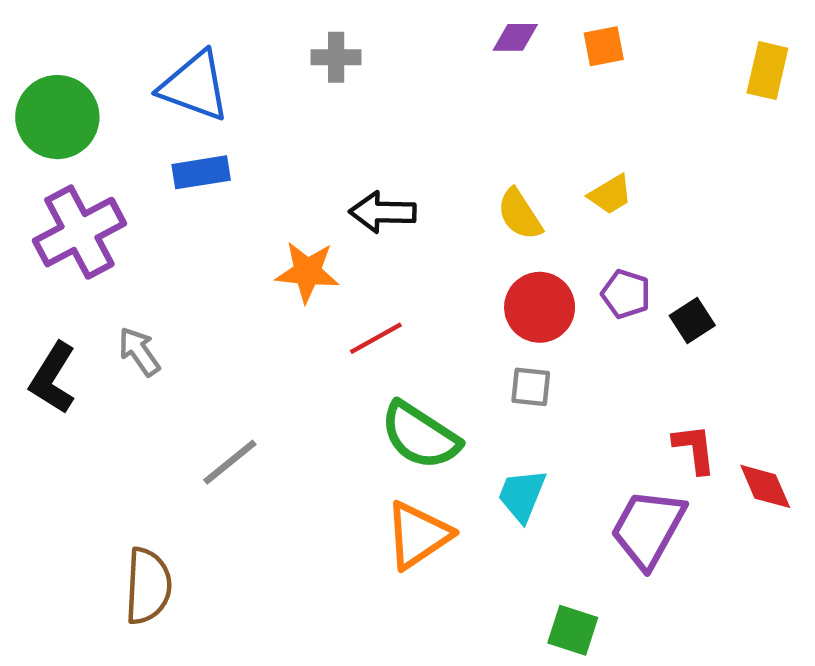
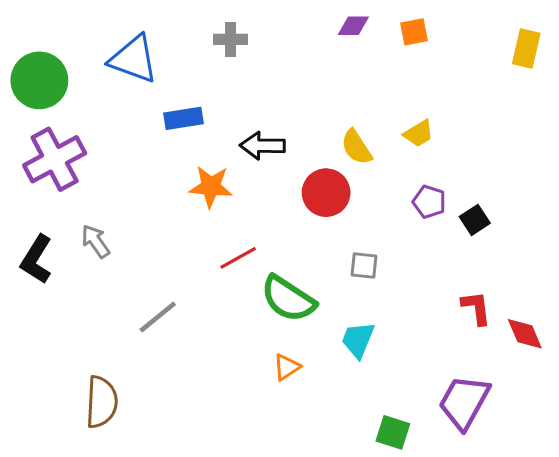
blue rectangle: (201, 172) -> (183, 118), moved
red circle: (540, 307) -> (326, 193), moved
red line: (376, 338) -> (238, 258), moved
purple trapezoid: (648, 528) -> (464, 402), moved
orange triangle: (418, 535) -> (287, 367), size x0.6

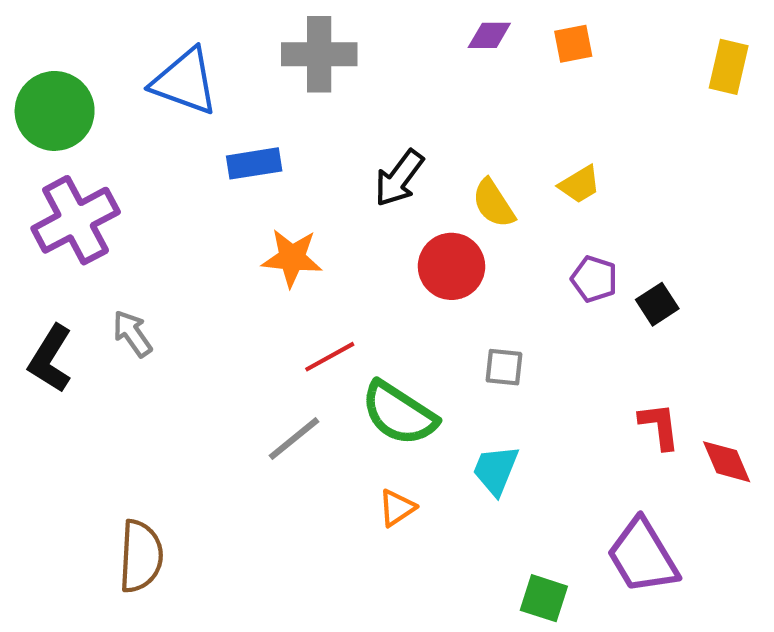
gray cross: (231, 39) -> (319, 54), size x1.6
black arrow: (262, 146) -> (399, 178), moved, turned -54
gray line: (158, 317) -> (294, 439), moved
purple trapezoid: (464, 402) -> (643, 556), turned -60

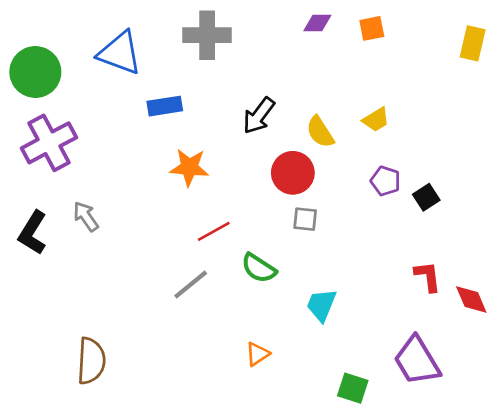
gray square: (504, 367) -> (305, 219), moved
green semicircle: (399, 413) -> (259, 268), size x0.7
orange triangle: (397, 508) -> (257, 354), moved

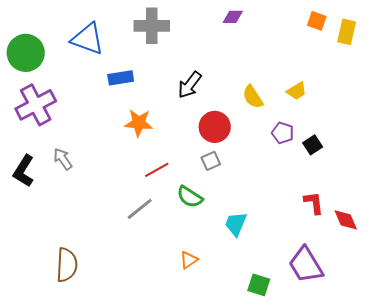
orange square: (372, 28) -> (317, 21), moved, turned 30
yellow trapezoid: (376, 120) -> (297, 91), moved
yellow semicircle: (320, 132) -> (253, 97), moved
gray square: (305, 219) -> (211, 161), moved, turned -30

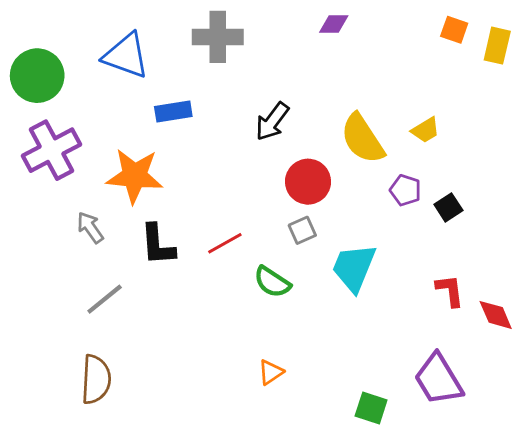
yellow semicircle: (253, 97) -> (362, 139), size x1.5
orange star: (139, 123) -> (135, 176), moved, size x1.4
black L-shape: (24, 171) -> (158, 245), moved, turned -36
gray line: (140, 209) -> (105, 299), moved
cyan trapezoid: (236, 224) -> (354, 268), moved, size x1.4

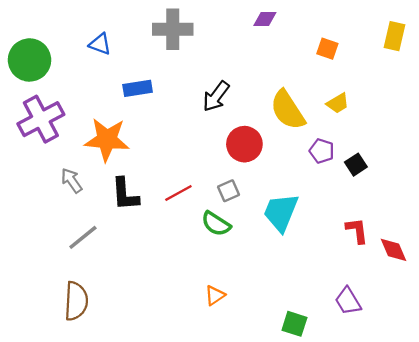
orange square: (454, 30) -> (327, 49), moved
blue triangle: (126, 56) -> (100, 44), size x0.6
gray square: (302, 230) -> (229, 191), moved
purple trapezoid: (438, 379) -> (348, 301), size x0.7

